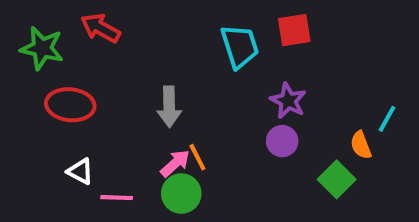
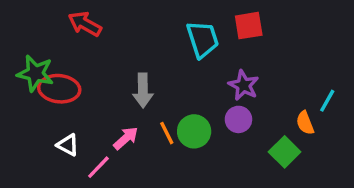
green star: (42, 48) -> (35, 73), moved
pink arrow: (175, 163) -> (126, 138), moved
green circle: (181, 194) -> (194, 131), moved
pink line: (117, 198) -> (98, 167), turned -48

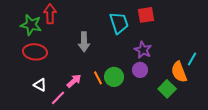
red arrow: (85, 24) -> (50, 14), turned 60
green star: (35, 73) -> (31, 25), moved
gray arrow: (143, 90) -> (84, 42), moved
orange semicircle: (305, 123) -> (179, 72), size x1.5

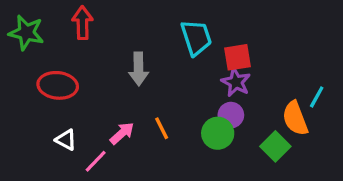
red square: (146, 15) -> (237, 57), moved
green star: (31, 25) -> (26, 33), moved
green circle: (114, 77) -> (218, 133), moved

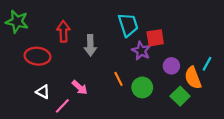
red arrow: (82, 23) -> (63, 31), moved
purple star: (236, 82) -> (141, 51), moved
purple circle: (231, 115) -> (171, 66), moved
orange line: (162, 128) -> (118, 79), moved
pink arrow: (122, 133) -> (80, 87), turned 84

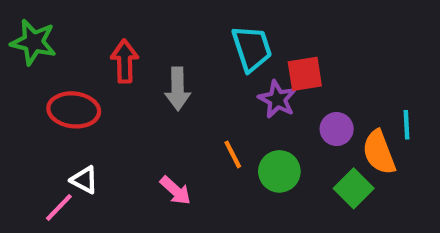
cyan line: (207, 64) -> (407, 125), turned -32
pink arrow: (80, 87) -> (175, 190), moved
pink line: (62, 106) -> (59, 207), moved

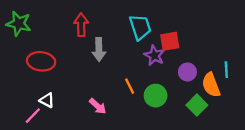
red arrow: (125, 61) -> (81, 25), moved

